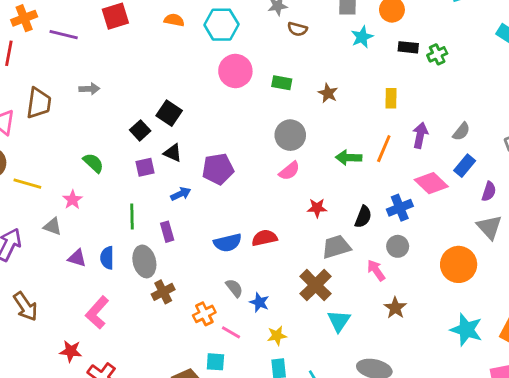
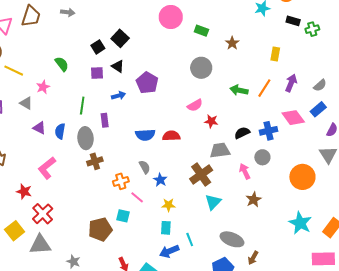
purple pentagon: (218, 169) -> (147, 83), turned 30
pink semicircle: (289, 171) -> (195, 105), moved
black semicircle: (363, 217) -> (242, 133), turned -147

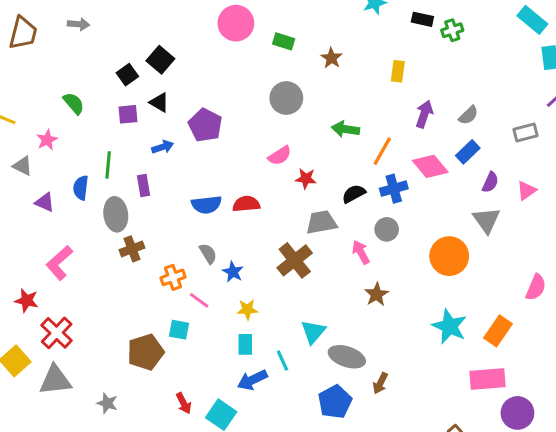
orange line: (264, 88) -> (382, 151), moved
blue semicircle: (60, 131) -> (81, 188), moved
cyan triangle: (213, 202) -> (313, 332), moved

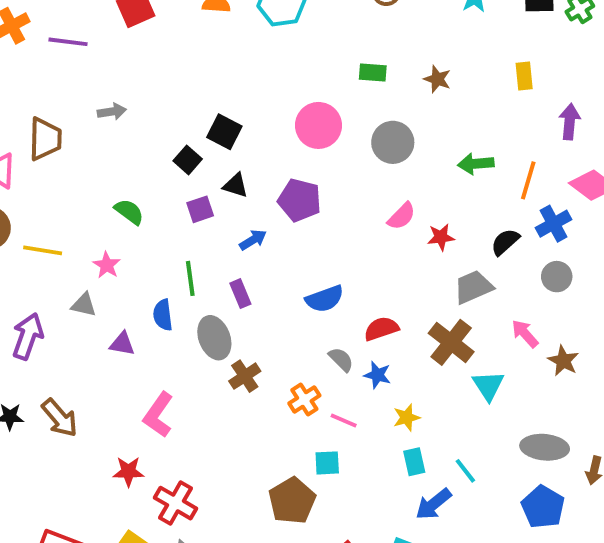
pink circle: (236, 23) -> (318, 125), moved
red semicircle: (246, 204) -> (381, 329), moved
pink arrow: (361, 252) -> (525, 334), moved
cyan triangle: (313, 332) -> (488, 386), moved

